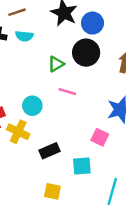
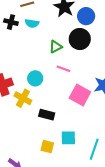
pink square: (100, 137) -> (80, 95), moved, size x1.5
black rectangle: (49, 151) -> (47, 115), turned 35
cyan square: (82, 166) -> (68, 138), moved

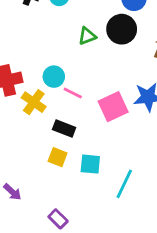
pink line: (63, 69) -> (73, 93), moved
pink square: (80, 95) -> (113, 107), turned 30
yellow square: (47, 147) -> (58, 157), moved

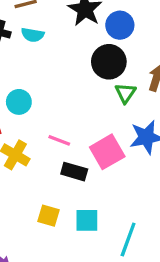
green triangle: (87, 36) -> (125, 93), moved, turned -30
cyan circle: (54, 77) -> (19, 102), moved
black rectangle: (64, 128) -> (74, 172), moved

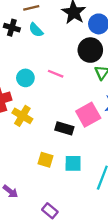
cyan semicircle: (33, 35) -> (36, 30), turned 35
pink line: (59, 140) -> (56, 74), moved

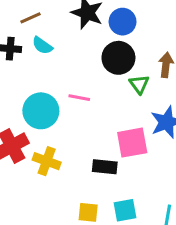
cyan circle: (25, 78) -> (41, 111), size x1.5
pink square: (88, 115) -> (132, 143), turned 30

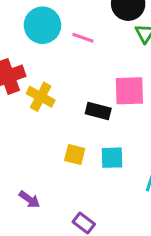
cyan circle: (41, 111) -> (42, 25), moved

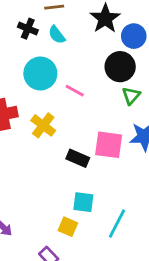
yellow cross: (41, 97) -> (43, 125), moved
yellow square: (75, 154) -> (68, 227), moved

